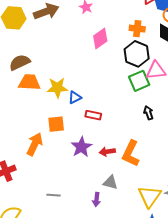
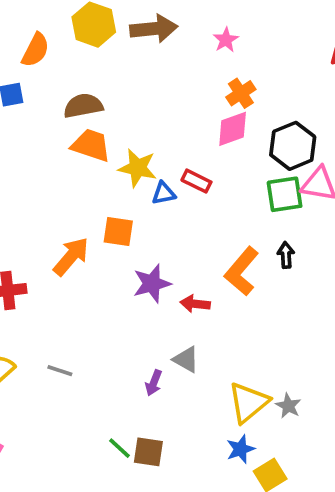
orange cross: (137, 29) -> (241, 93), moved, turned 35
pink diamond: (100, 39) -> (233, 129), moved
red rectangle: (93, 115) -> (196, 181), moved
orange L-shape: (131, 154) -> (242, 271), moved
gray line: (54, 195) -> (60, 371), moved

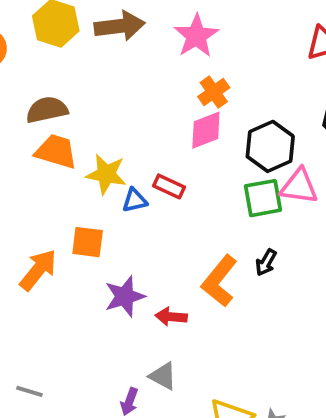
pink star: (226, 40) -> (196, 36), size x1.6
black arrow: (286, 255) -> (266, 262), turned -145

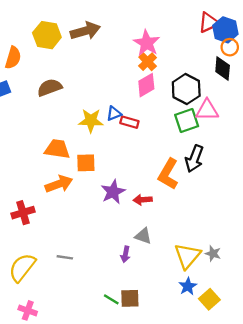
pink star: (196, 36) -> (147, 43), moved
orange trapezoid: (56, 151) -> (57, 149), moved
blue triangle: (135, 200) -> (114, 114), moved
black arrow: (266, 262) -> (194, 159), size x1.6
orange arrow: (38, 270) -> (59, 184), turned 40

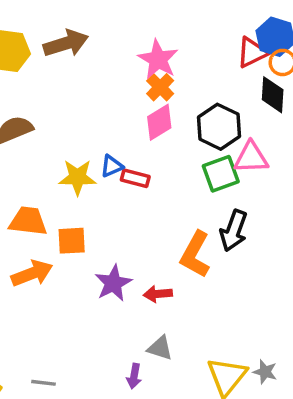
red triangle: (209, 22) -> (252, 52), moved

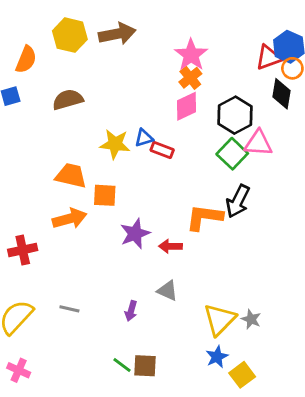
green square: (221, 174) -> (232, 154), turned -32
orange L-shape: (195, 254) -> (204, 217), turned 63
purple arrow: (134, 376) -> (131, 311), moved

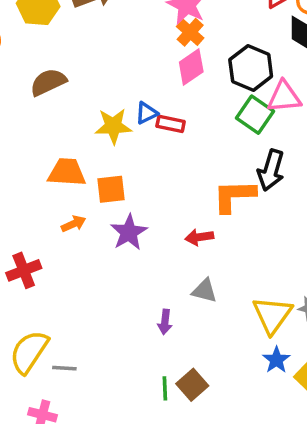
orange arrow: (70, 219) -> (74, 224), size x0.6
purple star: (135, 234) -> (129, 232), moved
gray line: (69, 309) -> (64, 368), moved
green line: (122, 365) -> (165, 388), turned 60
brown square: (145, 366) -> (192, 385), turned -35

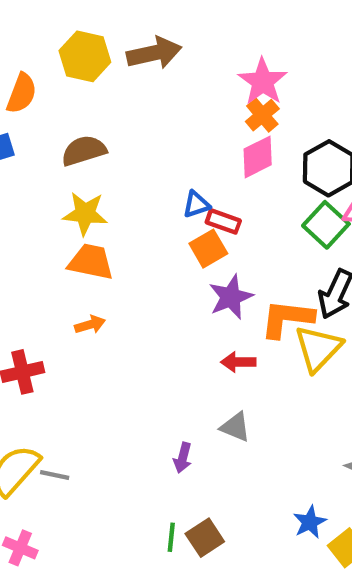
yellow star: (113, 126) -> (85, 213), moved
orange square: (111, 189) -> (208, 249), moved, turned -32
purple star: (129, 232) -> (231, 297), moved
yellow triangle: (272, 315) -> (318, 348), moved
gray line: (64, 368) -> (55, 475), moved

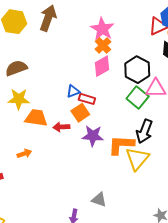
brown arrow: (154, 53) -> (48, 18), turned -55
orange trapezoid: (91, 262) -> (36, 118), moved
purple star: (231, 297) -> (93, 136), turned 30
red arrow: (238, 362) -> (61, 127), moved

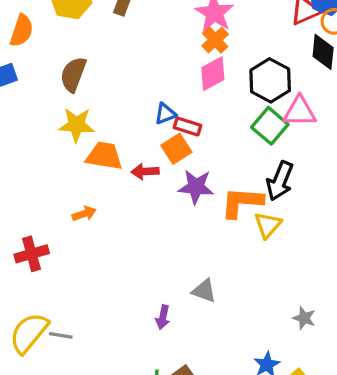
brown semicircle: (16, 68) -> (73, 74), turned -50
yellow triangle: (137, 159) -> (268, 225), size x0.7

